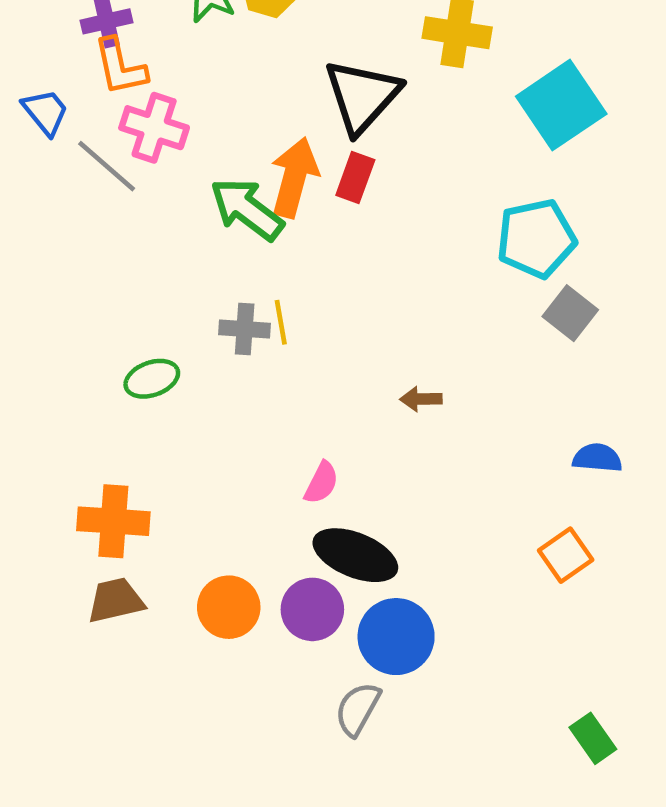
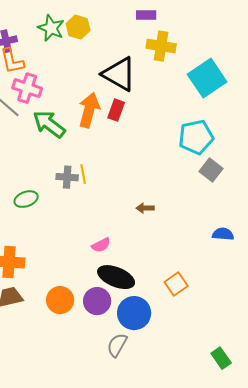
black triangle: (362, 96) -> (119, 74), turned -42
green arrow: (247, 209) -> (49, 124), moved
pink semicircle: (321, 483) -> (101, 245), turned 36
orange square: (566, 555) -> (176, 284), moved

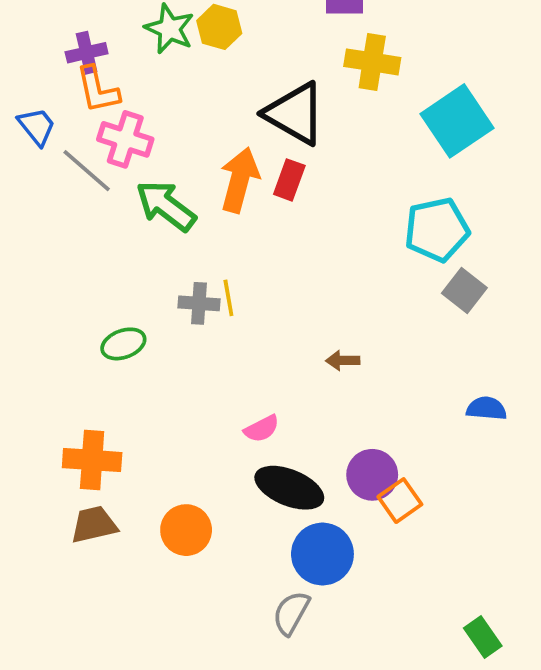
purple circle: (97, 301) -> (372, 475), moved

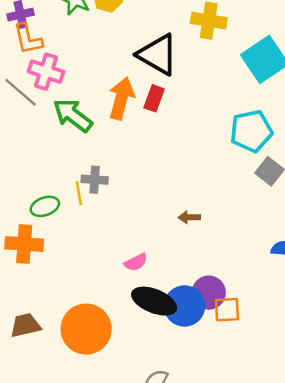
yellow line: (228, 298) -> (79, 193), moved
orange cross: (92, 460) -> (24, 244), moved
orange square: (400, 501) -> (227, 310), turned 32
orange circle: (186, 530) -> (86, 329), size x1.5
blue circle: (322, 554) -> (184, 306), moved

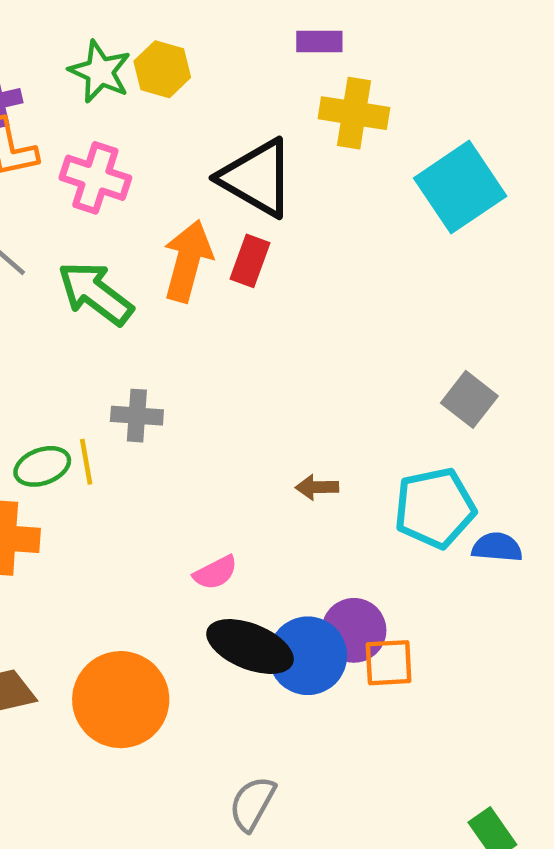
pink cross: (46, 72) -> (95, 178), moved
cyan pentagon: (251, 131) -> (435, 508), moved
yellow line: (79, 193) -> (86, 462), moved

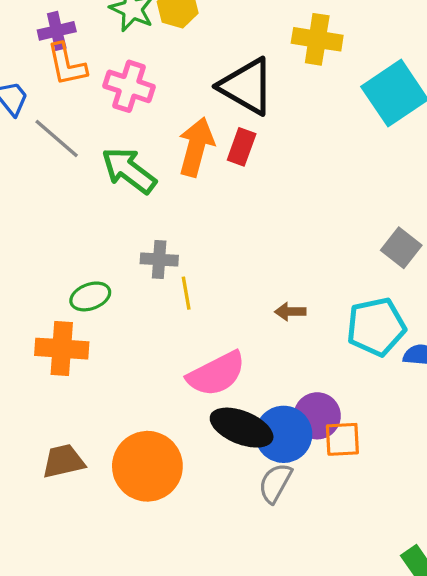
yellow line: (86, 462) -> (186, 293), moved
pink semicircle: (215, 573) -> (216, 374), size x1.8
gray semicircle: (252, 804) -> (275, 483), moved

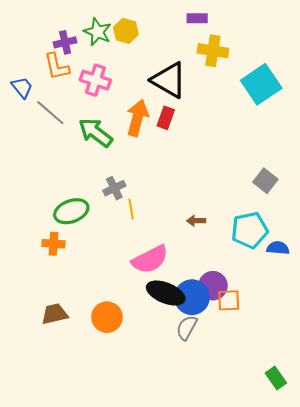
purple cross: (57, 31) -> (65, 42), moved
gray cross: (159, 259) -> (114, 188), turned -30
green ellipse: (90, 296) -> (71, 211), size x1.4
orange cross: (62, 349) -> (53, 244), size x0.7
orange circle: (147, 466) -> (107, 317), size x0.7

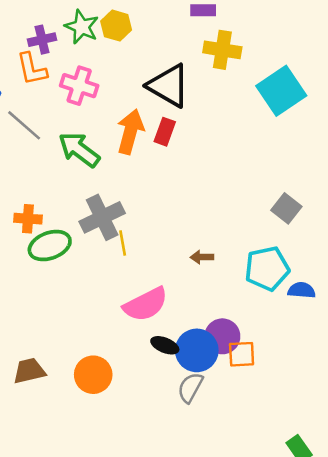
gray cross: (114, 188) -> (102, 217), size x1.6
orange cross: (53, 244) -> (28, 219), moved
black ellipse: (166, 293) -> (165, 345), size x0.6

